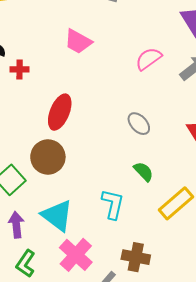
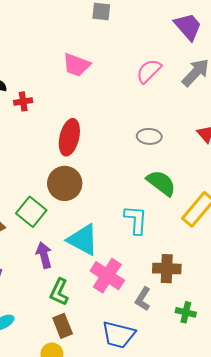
gray ellipse: (139, 124) -> (149, 136), turned -35
green semicircle: (144, 172) -> (161, 183), size x1.4

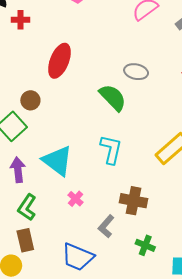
brown circle: (65, 183) -> (30, 100), moved, size x0.6
green semicircle: (161, 183) -> (113, 97), moved
pink cross: (107, 276) -> (76, 199), size x0.5

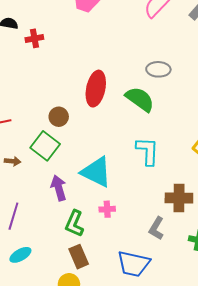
red ellipse: (59, 61) -> (96, 89), moved
pink cross: (76, 199) -> (107, 209), moved, turned -35

